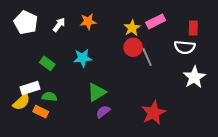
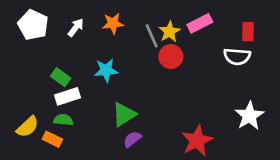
gray line: (147, 57) -> (152, 36), moved
white star: (194, 77) -> (249, 116), moved
white rectangle: (30, 88) -> (68, 96), moved

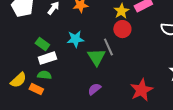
gray line: (152, 36) -> (108, 47), moved
green triangle: (124, 114) -> (96, 57), moved, turned -30

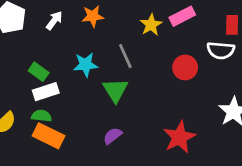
red circle: (122, 29) -> (185, 67), moved
gray line: (108, 47) -> (125, 56), moved
orange rectangle: (36, 89) -> (49, 136), moved, size x1.5

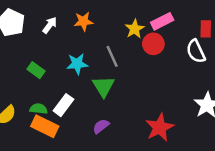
white semicircle: (221, 50) -> (196, 51), turned 60
red circle: (185, 67) -> (153, 44), moved
white rectangle: (46, 92) -> (63, 105), moved, turned -35

